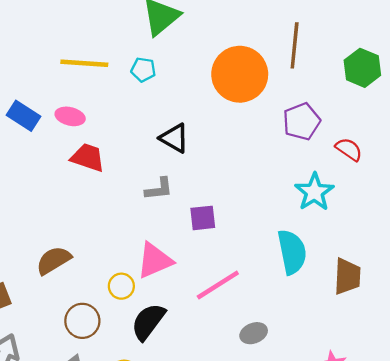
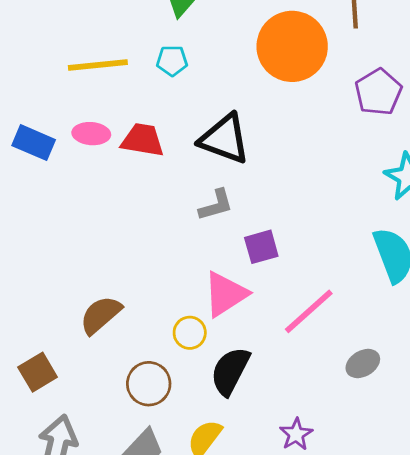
black triangle: (174, 138) -> (224, 139), size x1.4
red trapezoid: (88, 157) -> (143, 140), moved
purple square: (203, 218) -> (261, 247), moved

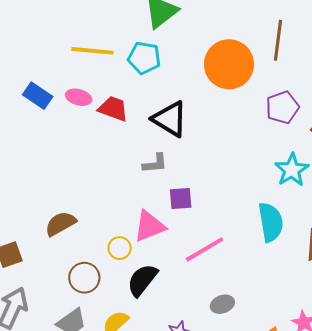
cyan pentagon: (172, 61) -> (144, 58), size x1.5
gray ellipse: (363, 364) -> (222, 304), moved

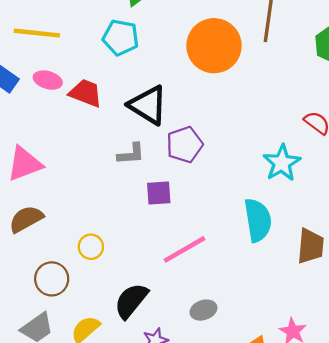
yellow line: (92, 51) -> (37, 33), moved
purple pentagon: (282, 107) -> (185, 145), moved
pink triangle: (149, 226) -> (25, 164), moved
black semicircle: (142, 280) -> (131, 301), moved

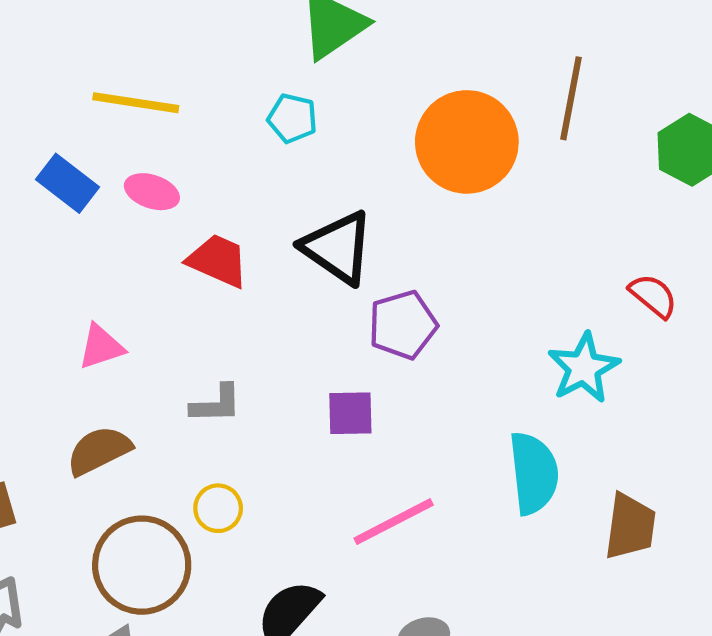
cyan pentagon: (121, 37) -> (292, 118), size x0.7
red trapezoid: (86, 93) -> (218, 261), moved
gray L-shape: (131, 154) -> (216, 404), moved
pink triangle: (25, 164) -> (101, 347), size x0.7
brown circle: (52, 279) -> (142, 565), size x1.5

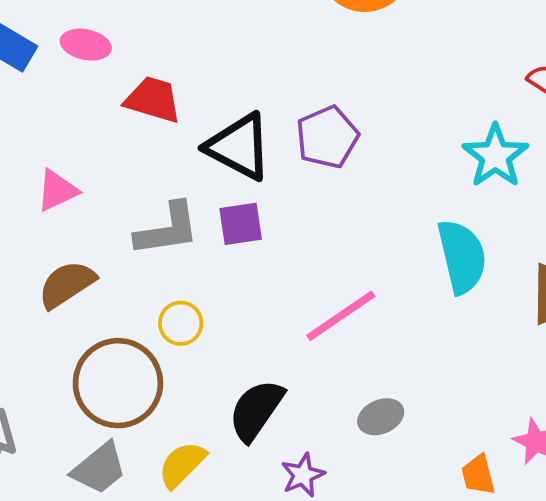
black triangle: (338, 248) -> (239, 147), moved
gray L-shape: (216, 404) -> (167, 229), size x1.4
purple square: (350, 413) -> (241, 224), moved

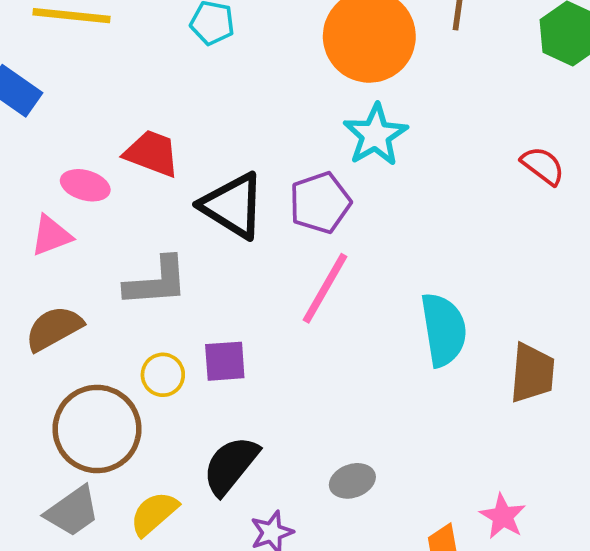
pink ellipse: (86, 45) -> (85, 185), moved
cyan star: (495, 156) -> (375, 135), moved
purple square: (241, 224) -> (225, 361), moved
pink line: (341, 316) -> (325, 288), moved, turned -30

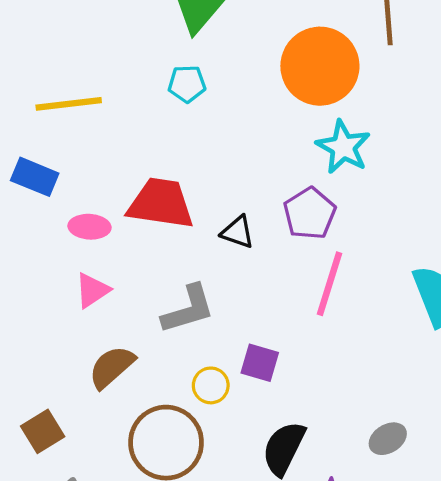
red trapezoid: (152, 153) -> (161, 203), size x1.4
pink ellipse: (85, 185) -> (89, 227), moved
black triangle: (233, 206) -> (238, 232), size x0.6
purple square: (225, 361) -> (260, 363), turned 33

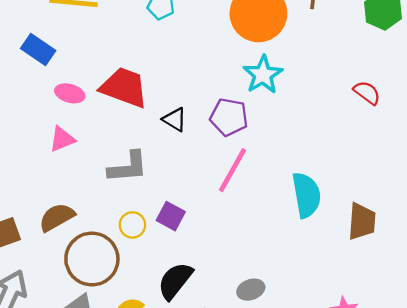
purple pentagon: (310, 213) -> (229, 117), turned 30
brown semicircle: (112, 367) -> (57, 217), moved

